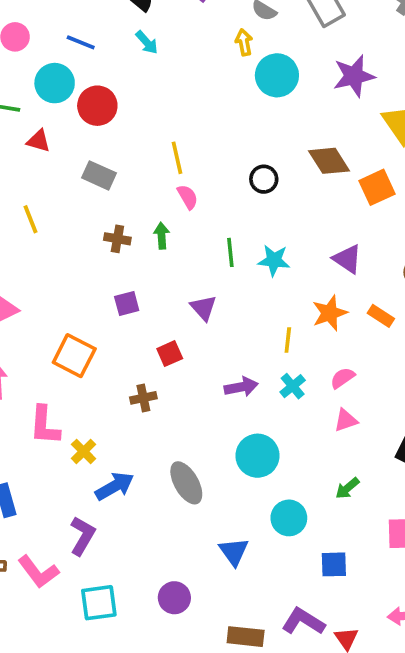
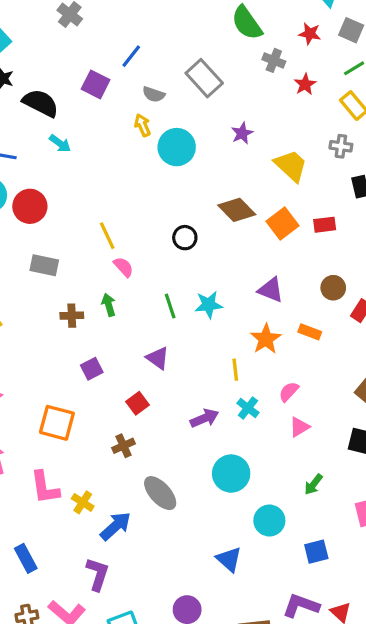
purple star: (354, 76) -> (242, 133), size x0.6
gray ellipse: (186, 483) -> (160, 493), moved

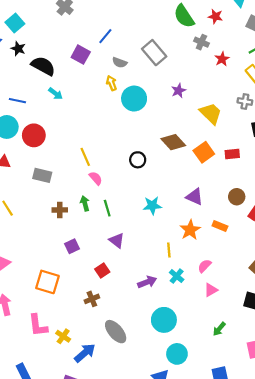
red star: (310, 34) -> (215, 16), moved
green line: (170, 306) -> (107, 208), moved
cyan circle: (269, 521) -> (177, 354), moved

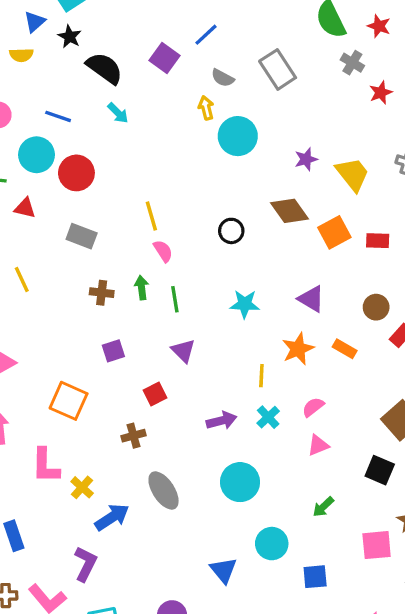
purple star: (179, 91) -> (306, 159), moved
cyan circle: (177, 354) -> (272, 544), moved

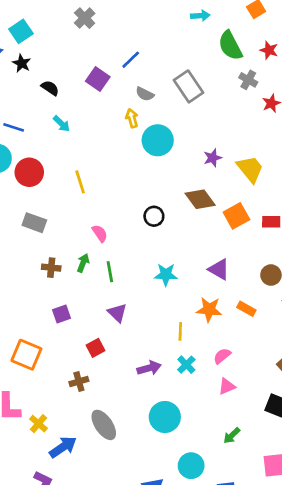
black semicircle: (105, 68) -> (50, 88), size x0.6
yellow line: (151, 216) -> (80, 182), moved
green arrow: (142, 288) -> (83, 263), turned 30
orange star: (298, 349) -> (209, 310), turned 30

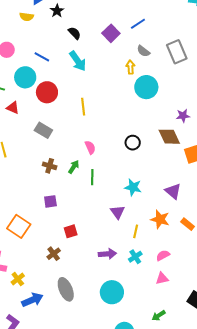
cyan arrow: (62, 124) -> (78, 61), size x1.5
purple star: (213, 158) -> (183, 116), moved
purple triangle: (117, 313) -> (118, 212), moved
brown cross: (79, 382) -> (54, 254), turned -32

